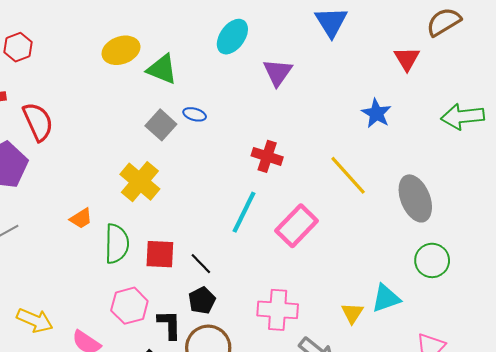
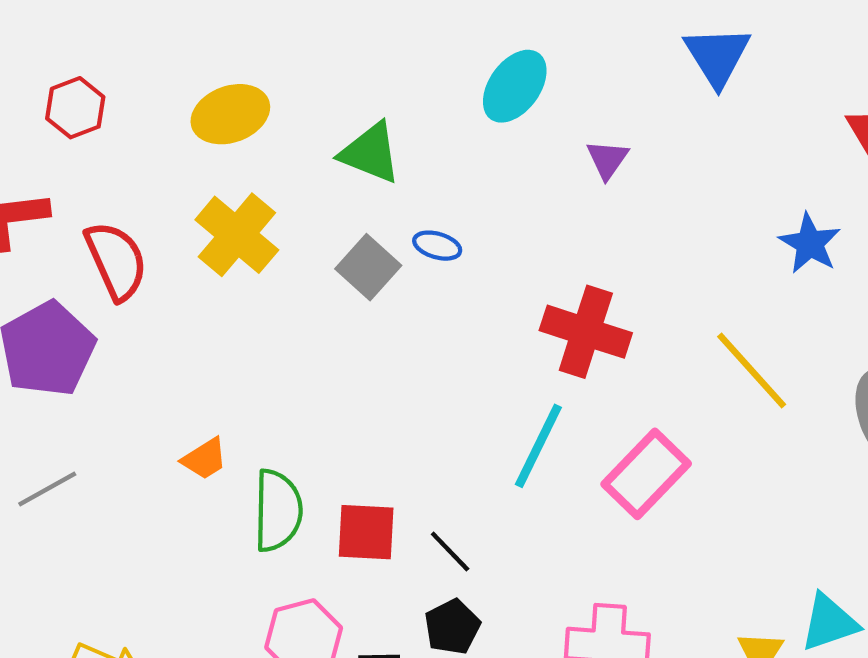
yellow ellipse: (121, 50) -> (230, 114), moved
purple triangle: (278, 72) -> (607, 159), size x0.7
red cross: (267, 156) -> (586, 332), size x1.4
yellow cross: (140, 182) -> (237, 235), moved

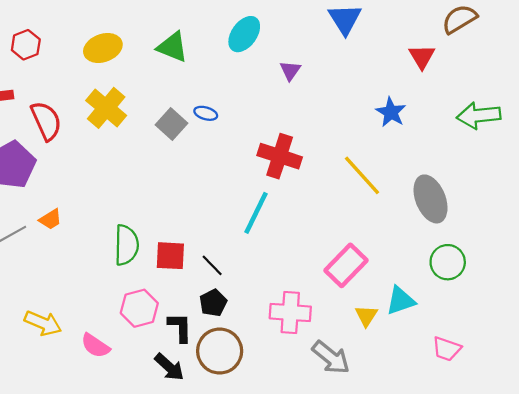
green triangle: (370, 153) -> (172, 47), moved
orange trapezoid: (205, 459) -> (50, 219), moved
pink rectangle: (646, 474) -> (346, 265), moved

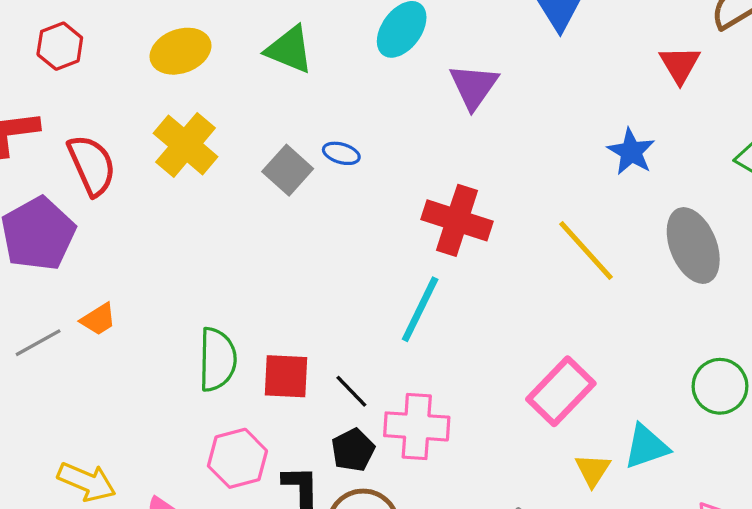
purple triangle: (290, 70) -> (474, 86), size x1.5
gray ellipse: (431, 199) -> (693, 246), moved
pink cross: (290, 312) -> (417, 426), moved

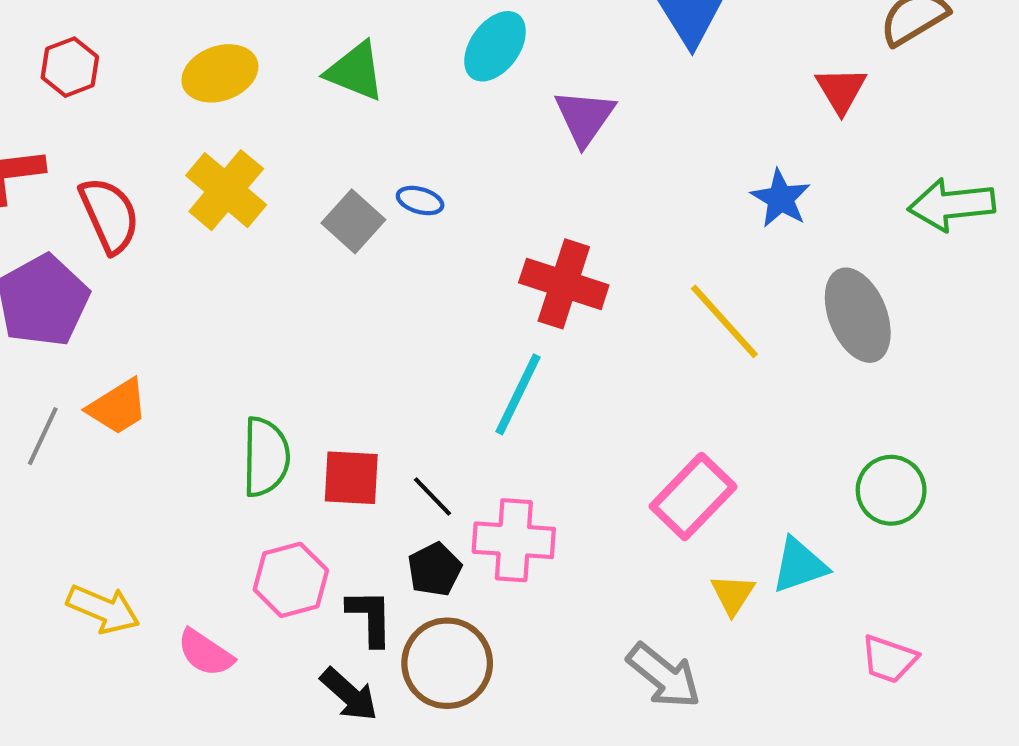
orange trapezoid: (98, 319) -> (118, 407), size x1.4
gray line: (38, 343) -> (43, 436), turned -36

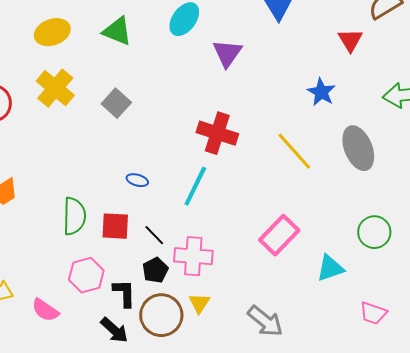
blue ellipse: (420, 201) -> (137, 180), moved
yellow triangle: (733, 594) -> (199, 303), moved

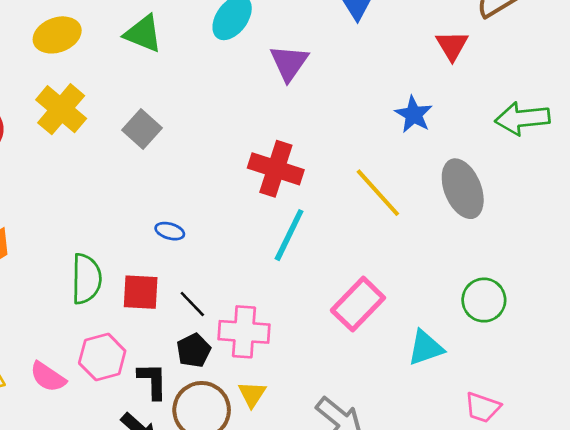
cyan line: (195, 186) -> (289, 235), moved
pink semicircle: (45, 310) -> (48, 377), moved

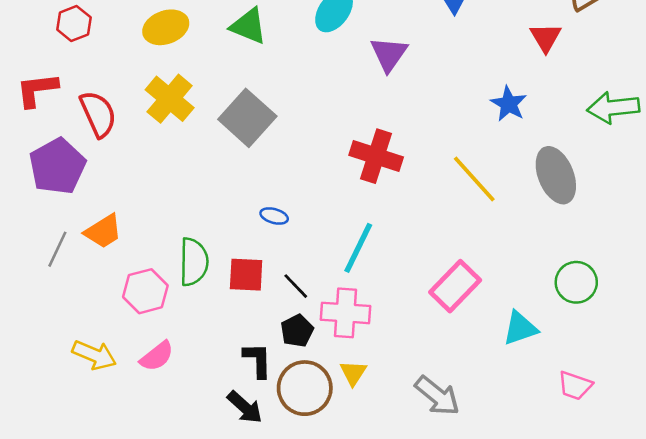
gray square: (142, 129) -> (247, 118), size x1.5
cyan line: (289, 235) -> (358, 248), moved
pink hexagon: (102, 357) -> (145, 291), moved
pink semicircle: (48, 377) -> (157, 356), turned -72

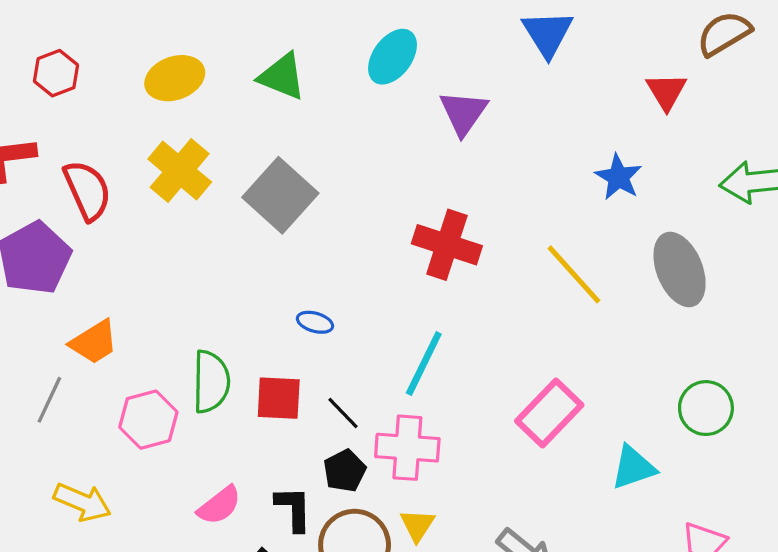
gray line: (57, 249) -> (49, 400), moved
pink semicircle: (157, 356) -> (219, 505), moved

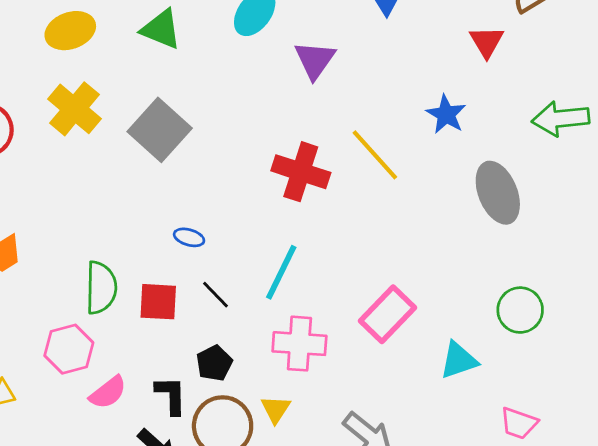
yellow line: (574, 274) -> (375, 155), moved
black line: (343, 413) -> (216, 295), moved
pink hexagon: (148, 420) -> (69, 349), moved
pink cross: (407, 448) -> (299, 344), moved

